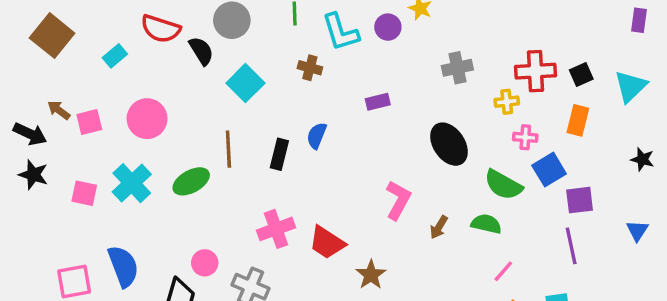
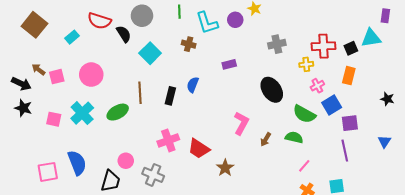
cyan triangle: (631, 86) -> (371, 38), moved, turned 35
pink cross: (525, 137) -> (317, 86), turned -32

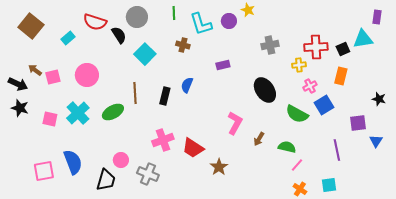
purple square: (350, 123) -> (358, 123), moved
green semicircle: (294, 137) -> (287, 147), moved

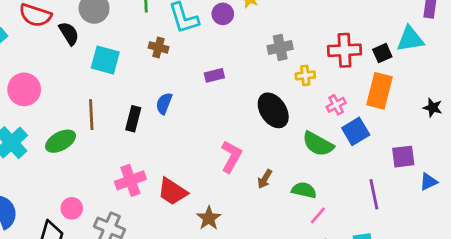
cyan square: (145, 54) -> (105, 60), turned -30
yellow cross: (299, 65) -> (305, 75), moved
orange rectangle: (341, 76) -> (379, 91), size x1.4
black star: (379, 99) -> (433, 108), moved
blue triangle: (376, 141) -> (428, 182), turned 32

